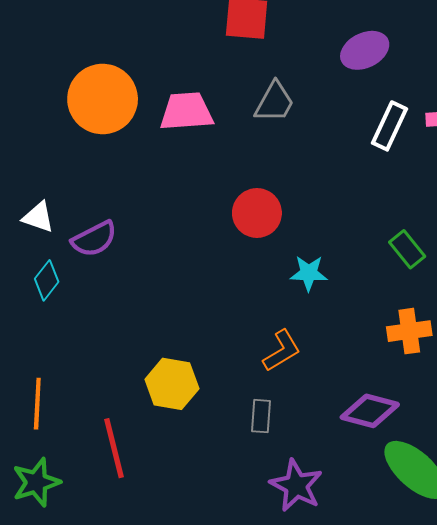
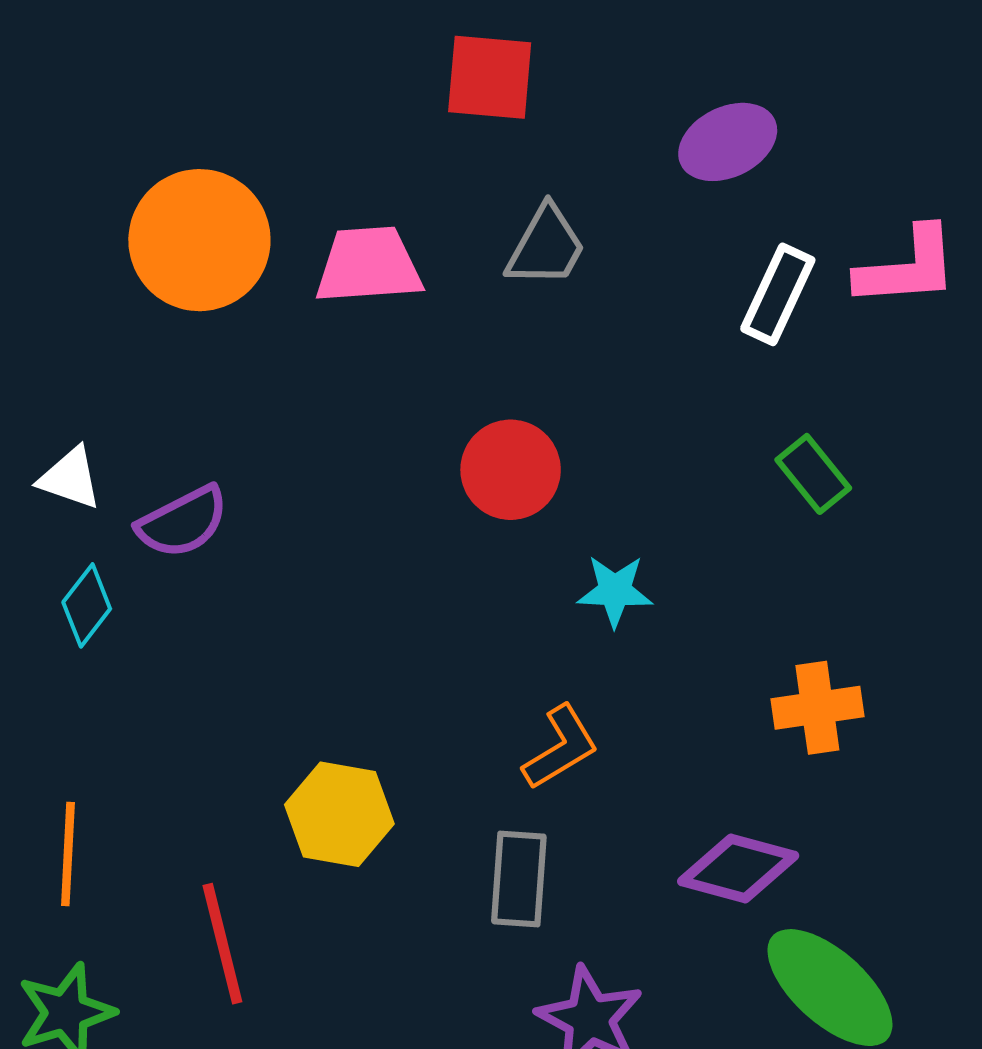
green rectangle: (407, 249) -> (813, 474), moved
gray rectangle: (261, 416) -> (519, 879), size x1.4

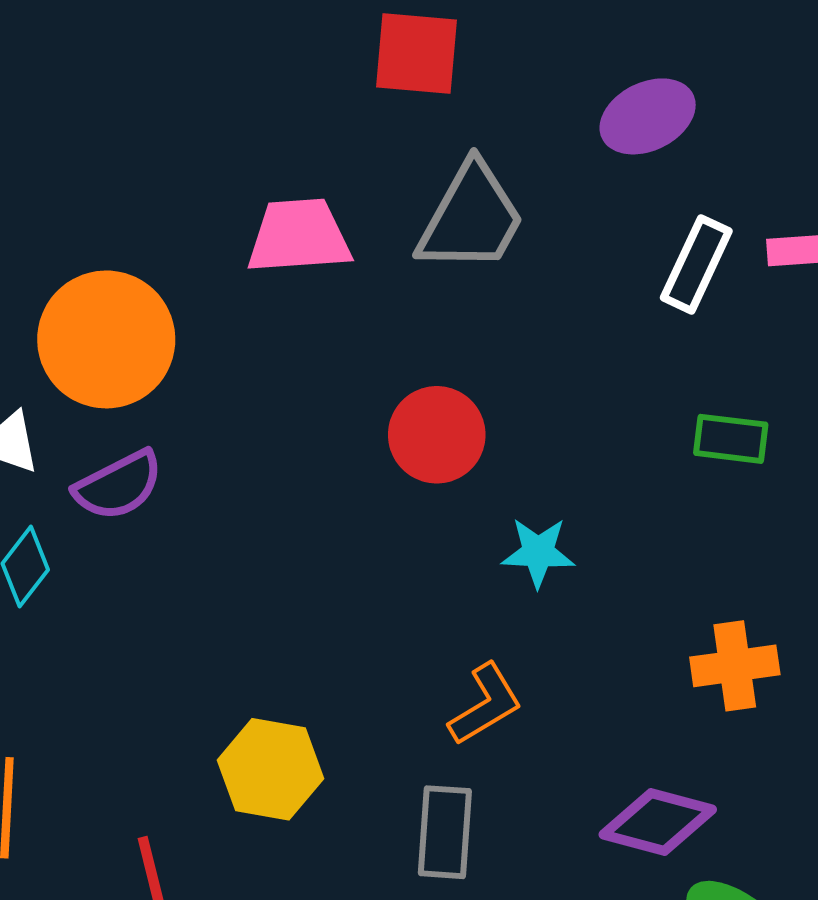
orange circle: (199, 240) -> (106, 339), moved
gray trapezoid: (546, 246) -> (471, 218), size x1.4
green rectangle: (813, 474) -> (731, 439), turned -44

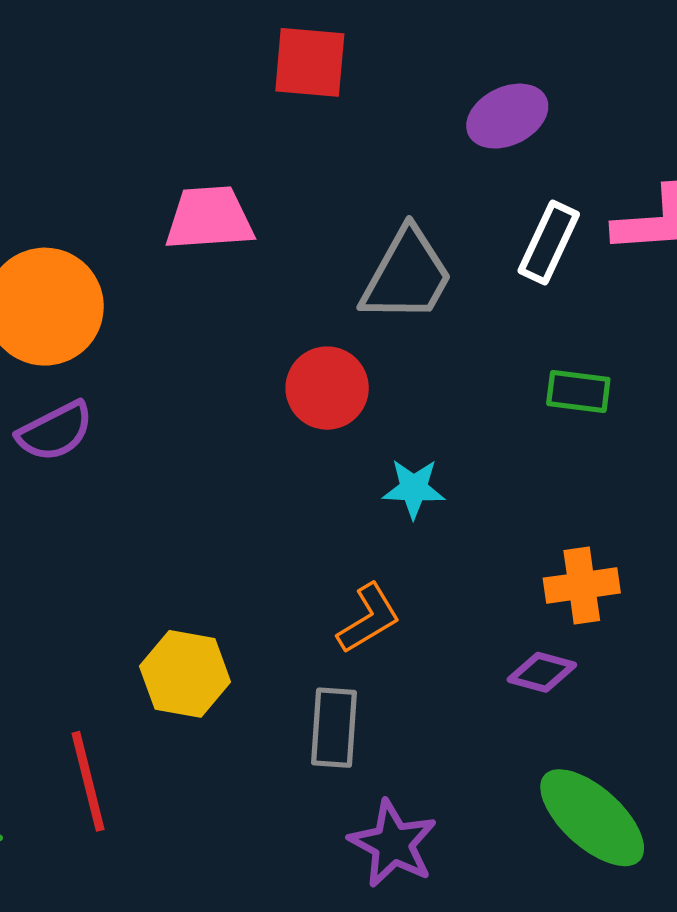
gray trapezoid: (471, 218) -> (407, 275), moved
purple diamond: (658, 822) -> (542, 672), moved, size x0.7

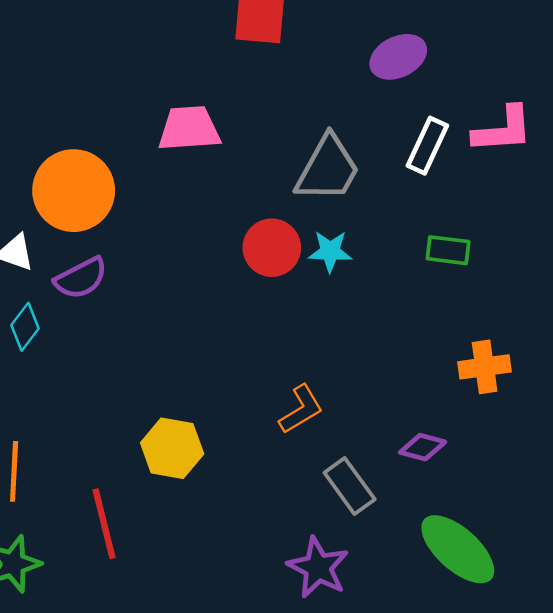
cyan star: (414, 489) -> (330, 251), moved
orange cross: (582, 586) -> (485, 367), moved
gray rectangle: (334, 728) -> (350, 486), moved, turned -40

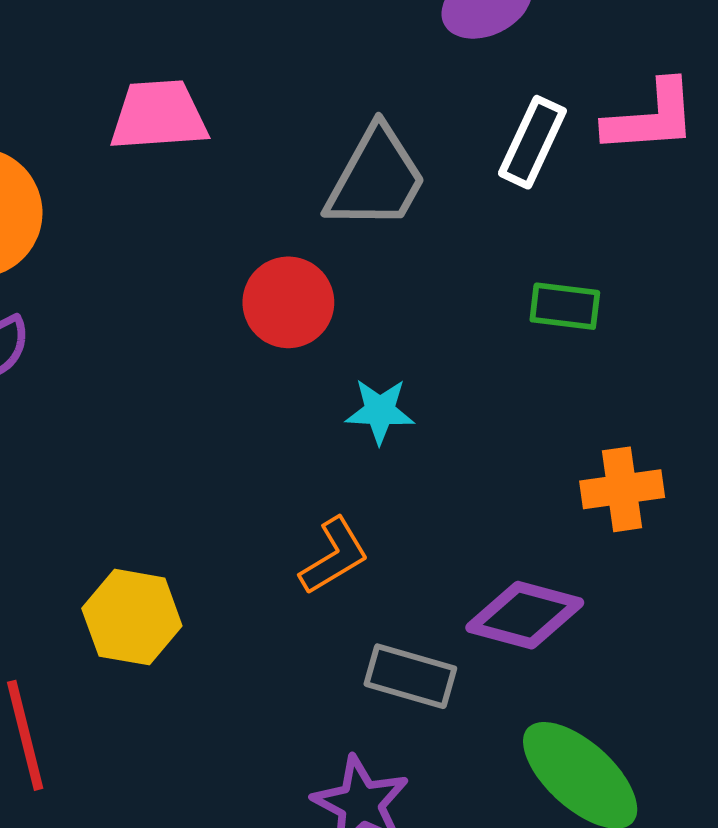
cyan star: (330, 251) -> (380, 411), moved
purple diamond: (423, 447) -> (525, 615), size x1.5
gray rectangle: (350, 486) -> (410, 676), turned -38

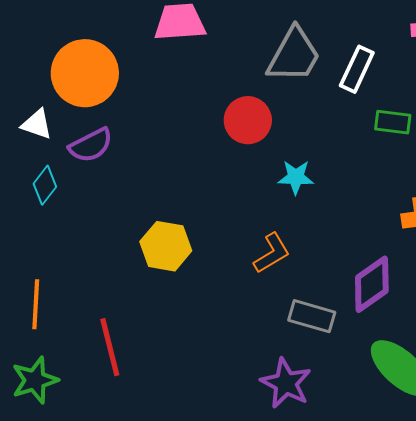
white rectangle: (532, 142) -> (357, 69), moved
purple diamond: (525, 615) -> (372, 284), turned -50
yellow hexagon: (132, 617) -> (166, 246), moved

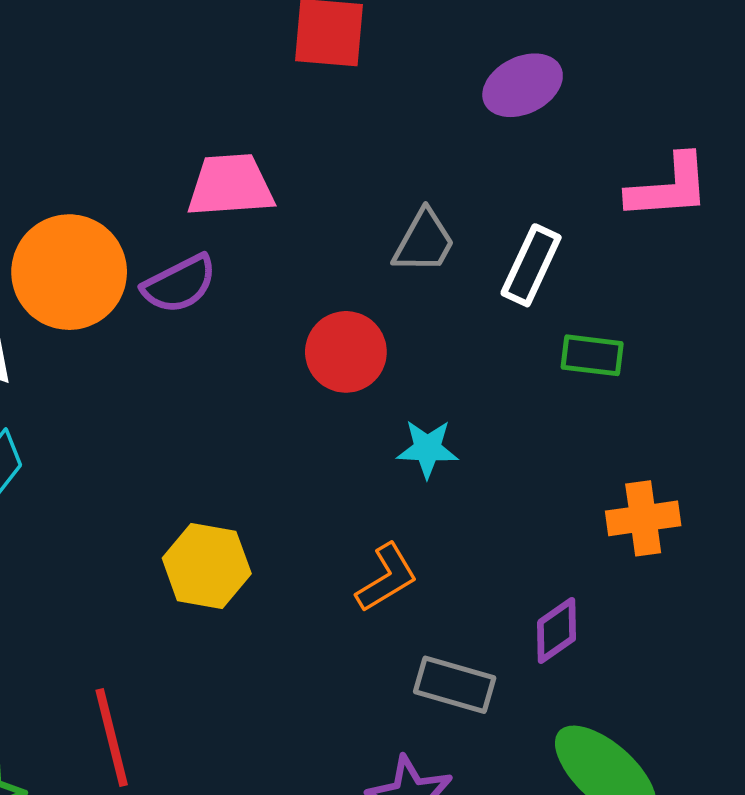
gray trapezoid: (294, 55) -> (424, 242), size x0.7
purple semicircle: (91, 145) -> (179, 284), moved
purple diamond: (372, 284) -> (557, 630), size x0.7

